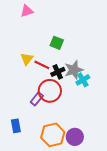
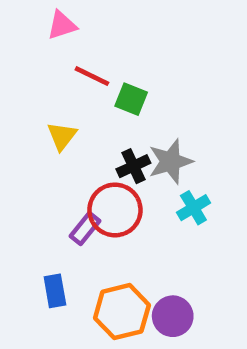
red line: (42, 65) -> (92, 76), moved
cyan cross: (83, 80) -> (193, 208), moved
blue rectangle: (16, 126) -> (55, 291), moved

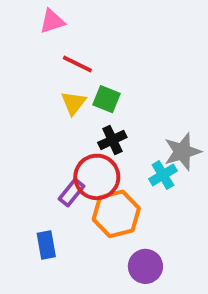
green square: (131, 99) -> (107, 99), moved
yellow triangle: (62, 136) -> (73, 103), moved
gray star: (170, 161) -> (182, 152), moved
orange hexagon: (122, 312) -> (116, 214), moved

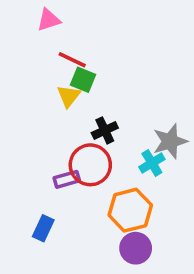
green square: (107, 99) -> (83, 80), moved
purple rectangle: (72, 192) -> (67, 179), turned 35
orange hexagon: (116, 214) -> (130, 210), moved
blue rectangle: (46, 245) -> (43, 228), turned 35

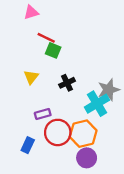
yellow triangle: (69, 96) -> (31, 77), moved
cyan cross: (152, 163) -> (97, 104), size x1.5
red circle: (90, 165) -> (58, 132), moved

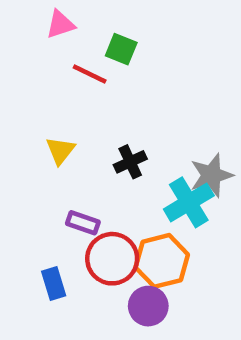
green square: (53, 50) -> (121, 49), moved
purple rectangle: (43, 114) -> (83, 223), turned 35
blue rectangle: (28, 145) -> (54, 284), turned -42
purple circle: (87, 158) -> (148, 306), moved

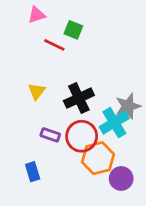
black cross: (130, 162) -> (79, 98), size x1.5
red circle: (112, 259) -> (82, 136), moved
purple circle: (148, 306) -> (121, 178), moved

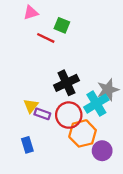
yellow triangle: (37, 91) -> (31, 106), moved

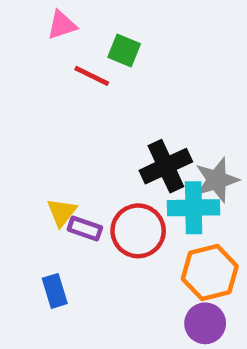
black cross: (66, 83) -> (166, 166), moved
cyan cross: (96, 104) -> (194, 208), turned 30
orange hexagon: (83, 133) -> (210, 272), moved
purple circle: (102, 151) -> (205, 323), moved

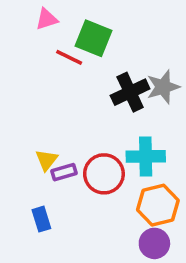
green square: (124, 51) -> (94, 38), size x1.5
black cross: (166, 166) -> (130, 92), moved
gray star: (217, 180) -> (163, 87), moved
purple rectangle: (85, 229) -> (64, 172), turned -35

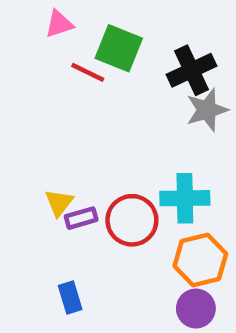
black cross: (130, 92) -> (191, 70), moved
blue rectangle: (41, 219) -> (70, 297), moved

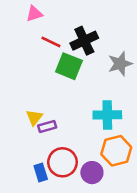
green square: (119, 48) -> (69, 66), moved
black cross: (191, 70) -> (84, 41), moved
red circle: (132, 220) -> (62, 162), moved
purple circle: (196, 309) -> (92, 173), moved

